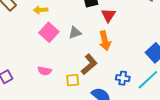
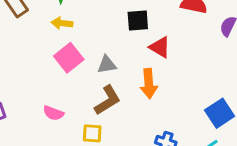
red triangle: (108, 15) -> (160, 47), turned -42
brown L-shape: (89, 64) -> (108, 100), moved

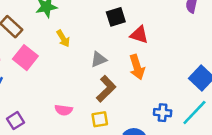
yellow arrow: (62, 23) -> (63, 38), moved, turned -114
pink square: (69, 58) -> (25, 58), moved

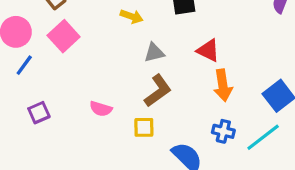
red triangle: (139, 35) -> (208, 50), moved
yellow arrow: (63, 38) -> (132, 16), moved, turned -48
orange arrow: (137, 67) -> (223, 85), moved

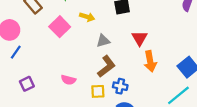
pink square: (64, 36) -> (60, 27), moved
red triangle: (208, 50) -> (140, 38), turned 35
blue cross: (223, 131) -> (120, 86), moved

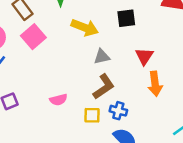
yellow arrow: (87, 17) -> (85, 28), size x1.5
pink square: (60, 27) -> (33, 37), moved
pink semicircle: (68, 80) -> (58, 100), turned -32

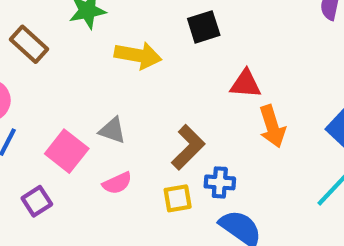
pink square: (33, 37) -> (67, 151), moved
red triangle: (144, 56) -> (246, 84), turned -48
gray triangle: (102, 57) -> (112, 130), moved, turned 42

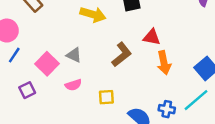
brown L-shape: (188, 147) -> (122, 55), moved
blue cross: (220, 182) -> (167, 109), moved

